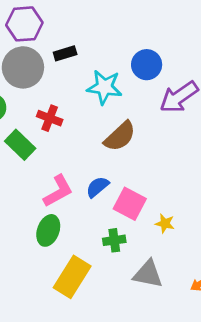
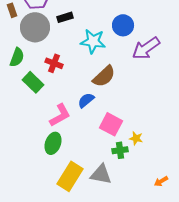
blue semicircle: (97, 187) -> (86, 100), moved
green cross: (114, 240) -> (120, 150), moved
gray triangle: (148, 274) -> (101, 174), moved

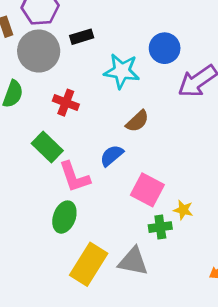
brown semicircle: (104, 76) -> (137, 121), size x0.7
green rectangle: (33, 82) -> (47, 147), moved
pink L-shape: (60, 115) -> (74, 177), turned 100

